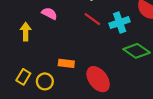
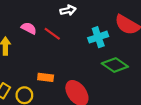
red line: (92, 19) -> (52, 34), moved

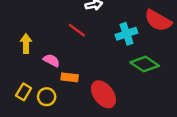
pink semicircle: (29, 28) -> (51, 60), moved

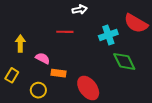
red line: (77, 30) -> (65, 32), turned -35
green diamond: (145, 64) -> (124, 61), turned 30
yellow rectangle: (24, 92) -> (12, 75), moved

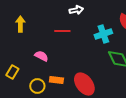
yellow arrow: (20, 43) -> (20, 24), moved
orange rectangle: (58, 73) -> (56, 80), moved

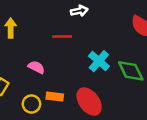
cyan cross: (103, 34) -> (99, 61), moved, turned -30

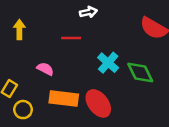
orange rectangle: (55, 97) -> (64, 98), size x1.6
yellow circle: (31, 104) -> (23, 110), moved

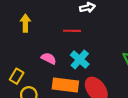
cyan cross: (108, 63) -> (80, 60), moved

